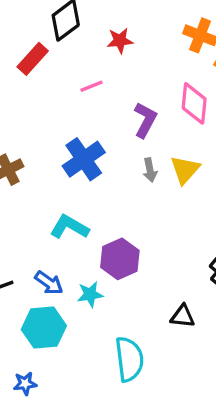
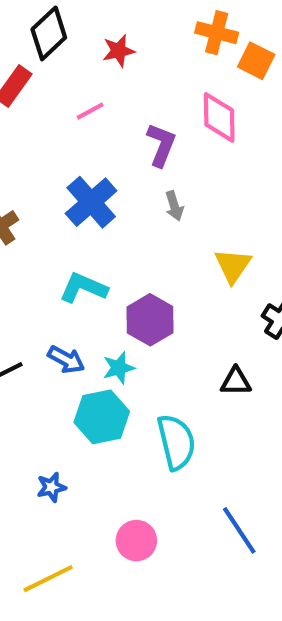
yellow triangle: (185, 170) -> (233, 266), moved
cyan hexagon: (44, 328) -> (102, 417), moved

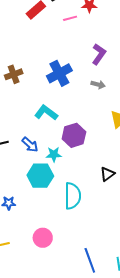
pink line: (90, 111) -> (70, 18), moved
gray arrow: (174, 206) -> (98, 84), turned -72
black triangle: (236, 381) -> (107, 174), turned -49
blue line: (239, 530) -> (90, 260), moved

